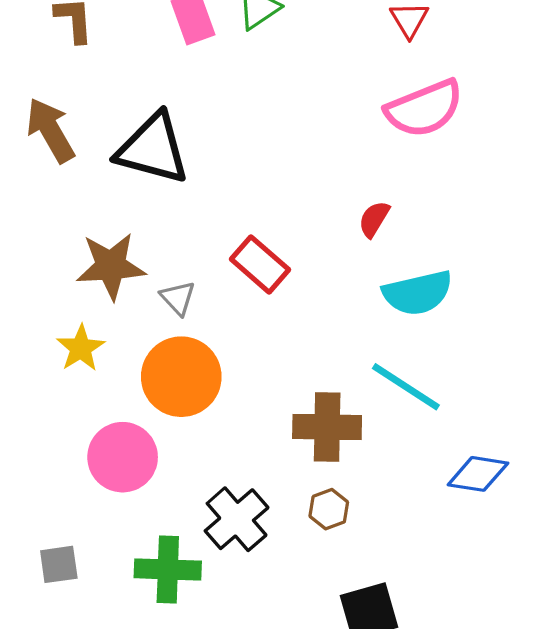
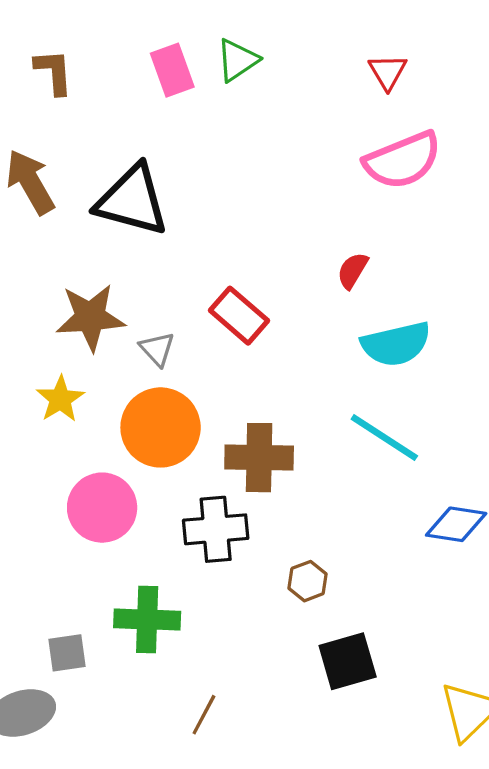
brown cross: (327, 427) -> (259, 458), moved
brown hexagon: (329, 509) -> (307, 581), moved
black cross: (237, 519) -> (216, 529), moved, turned 36
gray square: (59, 564) -> (67, 653), moved

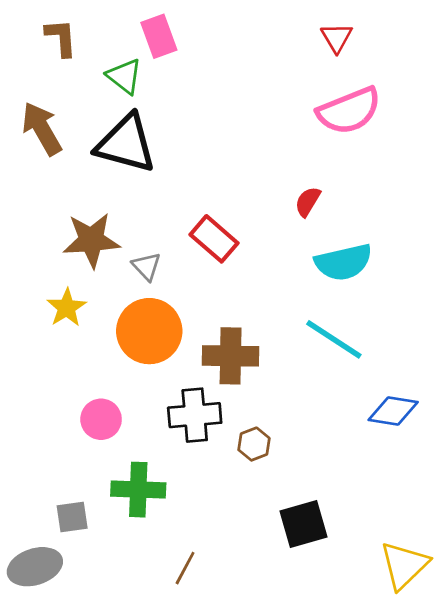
green triangle: (237, 60) -> (124, 76), moved, turned -48
pink circle: (102, 508) -> (101, 419), moved, size x0.7
brown hexagon: (307, 581) -> (254, 444), moved

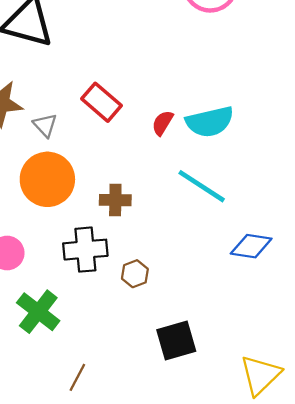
red semicircle: (308, 202) -> (163, 123), moved
brown cross: (231, 356) -> (115, 200), size x0.7
green cross: (138, 490) -> (38, 312), turned 36

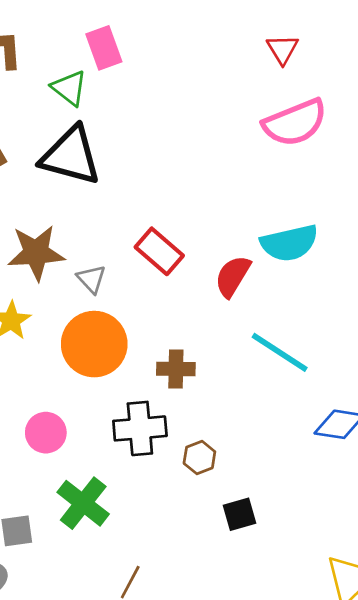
cyan semicircle: (210, 122) -> (289, 243), moved
red semicircle: (163, 123) -> (233, 276), size x1.4
black square: (176, 340) -> (240, 514), moved, size x0.7

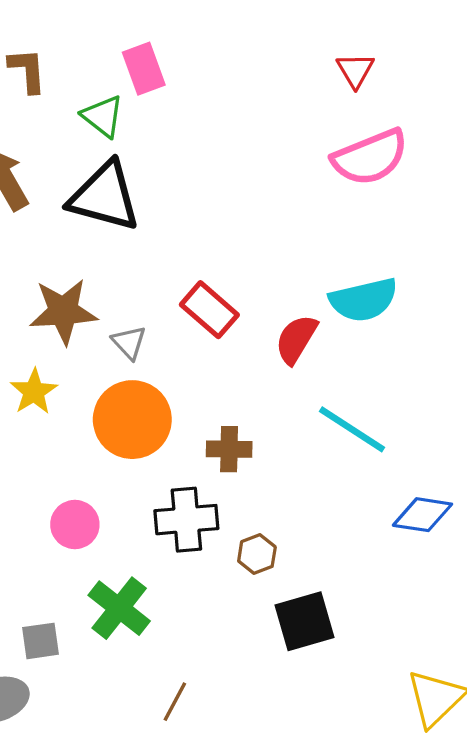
black square: (240, 514) -> (304, 621), size x1.5

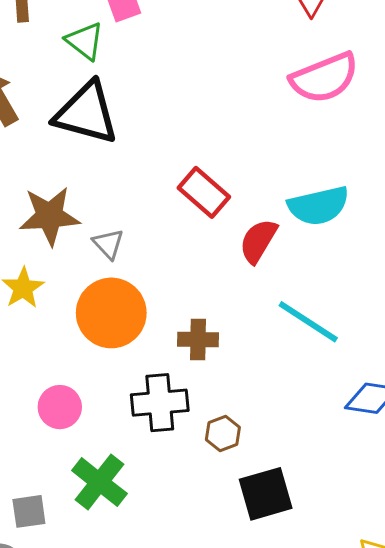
red rectangle: (209, 310) -> (204, 192), moved

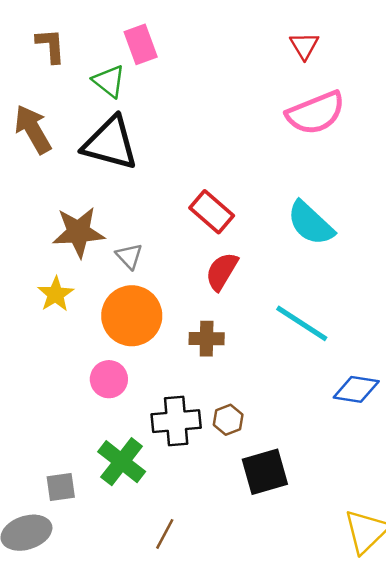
cyan semicircle: (319, 206) -> (311, 223), turned 56
red semicircle: (258, 241) -> (222, 271), moved
black cross: (160, 403) -> (176, 421), moved
pink circle: (60, 407) -> (109, 379), moved

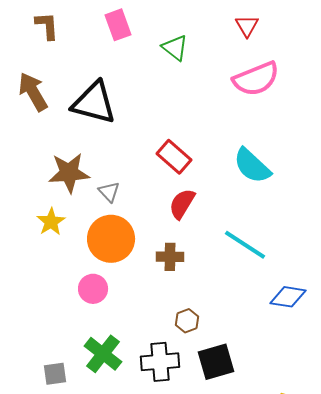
green triangle: (109, 81) -> (175, 48), moved
black cross: (176, 421) -> (160, 362), moved

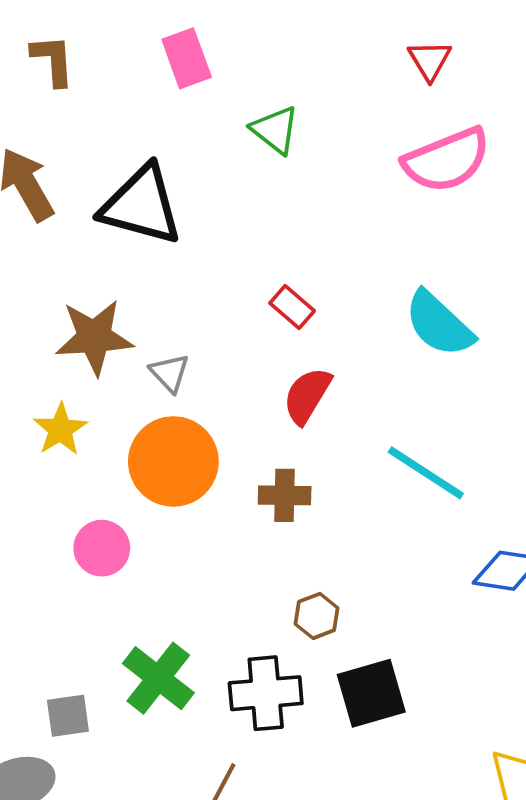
green triangle: (175, 48) -> (275, 130), moved
red rectangle: (174, 157) -> (292, 307), size x0.7
pink circle: (93, 289) -> (102, 548), moved

